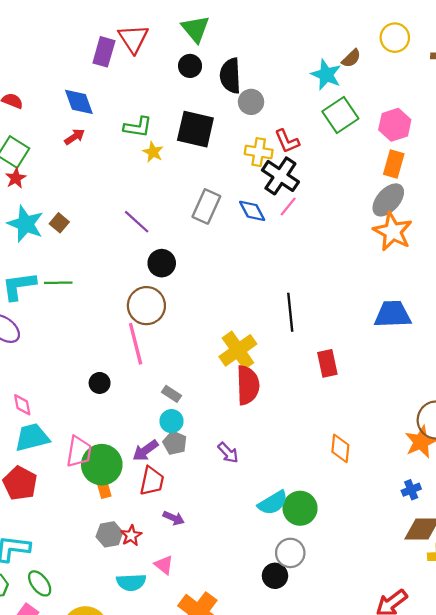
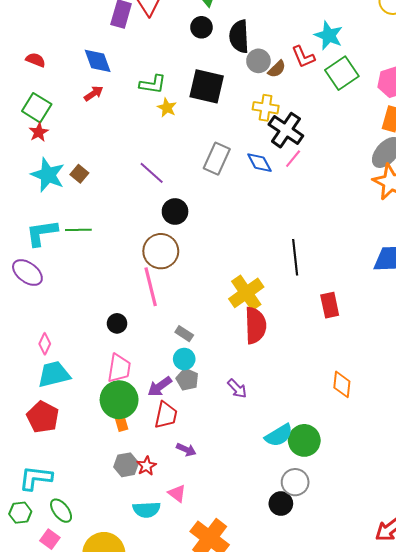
brown semicircle: (351, 58) -> (277, 69), moved
red L-shape: (287, 141) -> (303, 57), moved
pink diamond: (22, 405) -> (45, 344), turned 35
pink trapezoid: (79, 452) -> (119, 368), moved

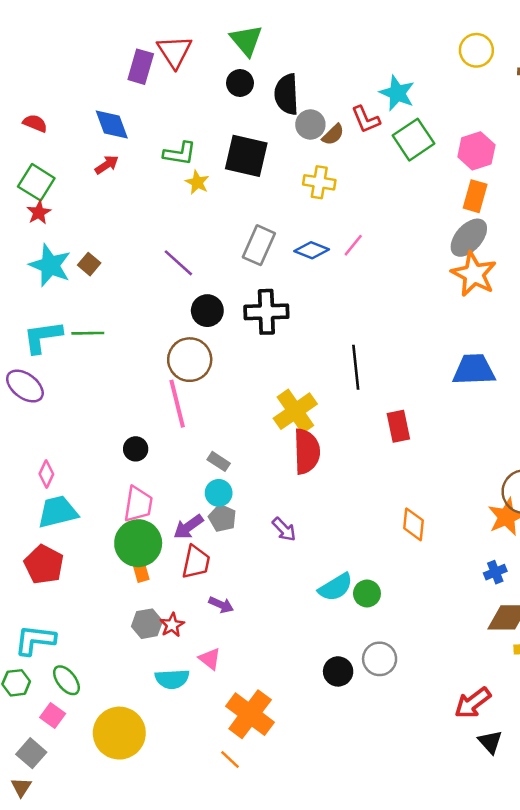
black cross: (286, 130) -> (266, 312), moved, turned -36
blue diamond: (259, 163) -> (312, 250), turned -40
green circle: (304, 440) -> (367, 593), size x0.7
gray circle: (295, 482) -> (380, 659), moved

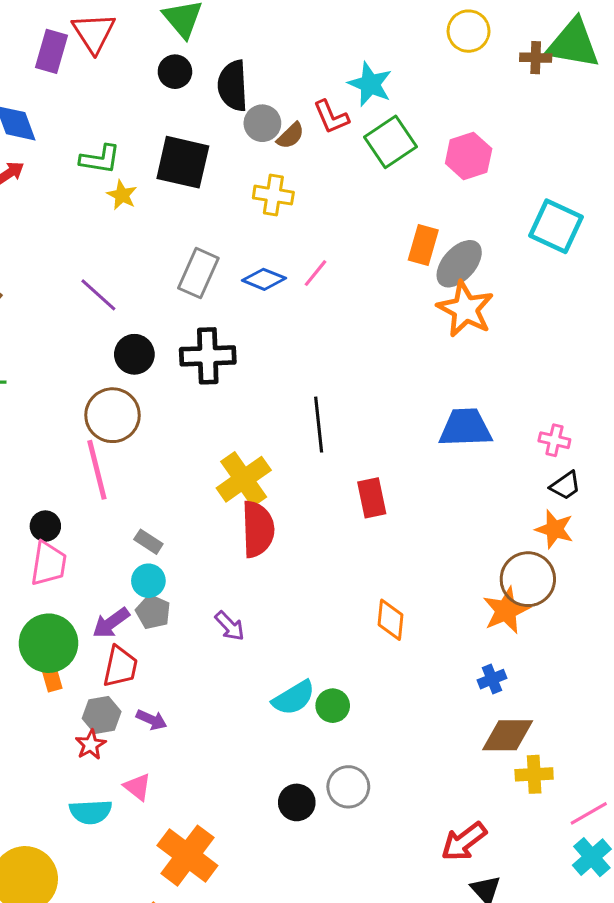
orange rectangle: (475, 196) -> (423, 245), moved
pink trapezoid: (138, 504) -> (48, 564), moved
gray hexagon: (147, 624) -> (102, 715), moved

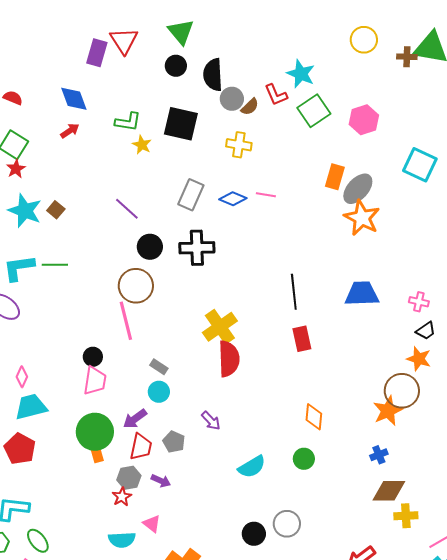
pink line: (315, 273) -> (266, 195), turned 60
black line: (319, 425) -> (294, 292), moved
gray pentagon: (153, 612) -> (174, 442), moved
green circle: (333, 706) -> (304, 459), moved

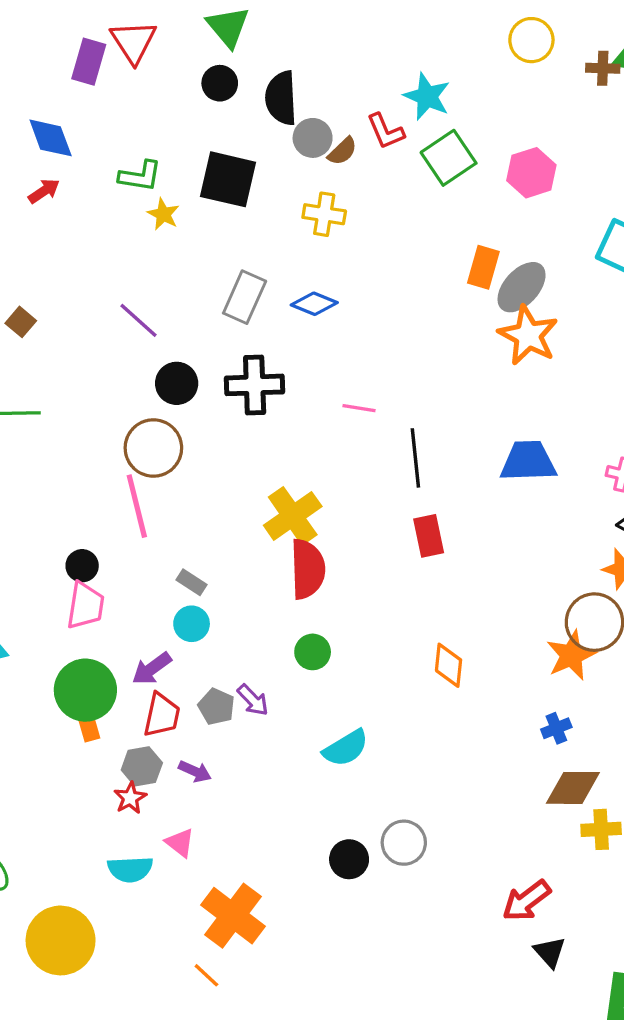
pink line: (266, 195) -> (359, 408), moved
purple arrow: (211, 421) -> (253, 700), moved
green circle: (304, 459) -> (313, 652), moved

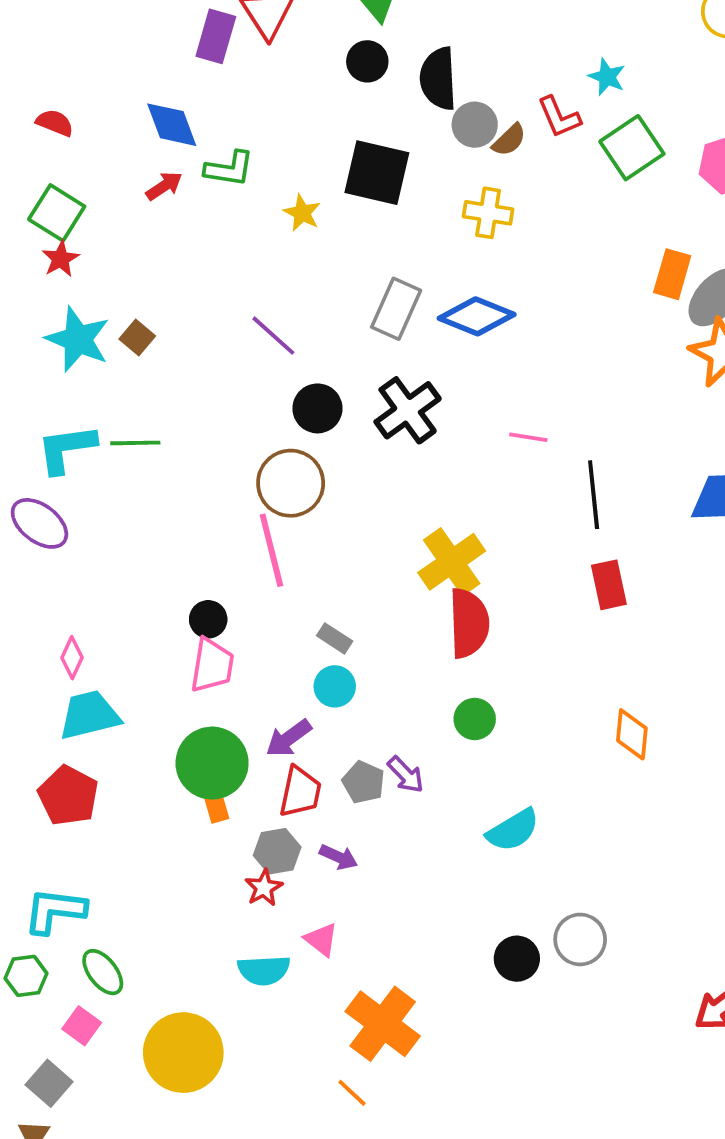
cyan star: (427, 96) -> (607, 77), size x0.7
green L-shape: (140, 176) -> (229, 169), moved
blue diamond: (314, 304) -> (477, 316), size x1.4
black cross: (255, 385) -> (408, 410), turned -34

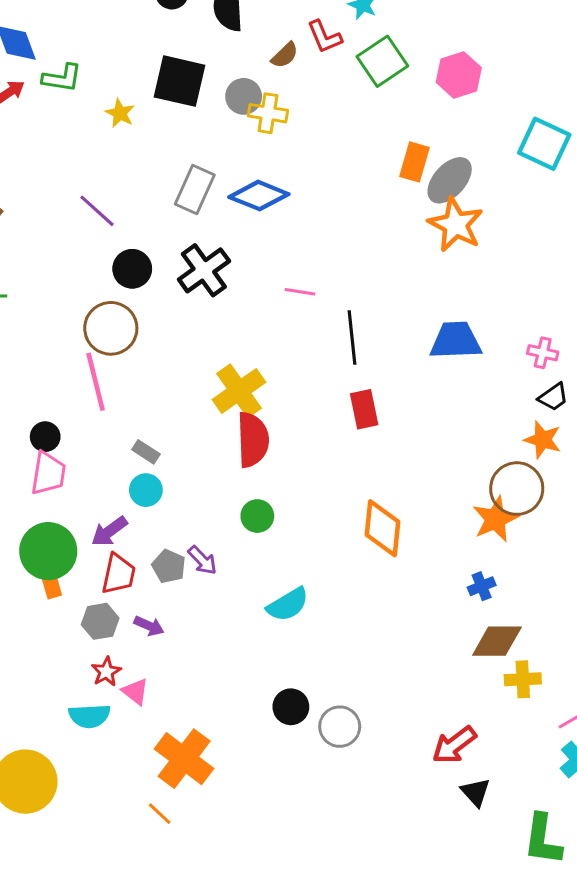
gray circle: (475, 125) -> (244, 96), moved
orange diamond: (632, 734) -> (382, 528), size x1.4
red star: (264, 888) -> (106, 672), moved
gray circle: (580, 939) -> (340, 727), moved

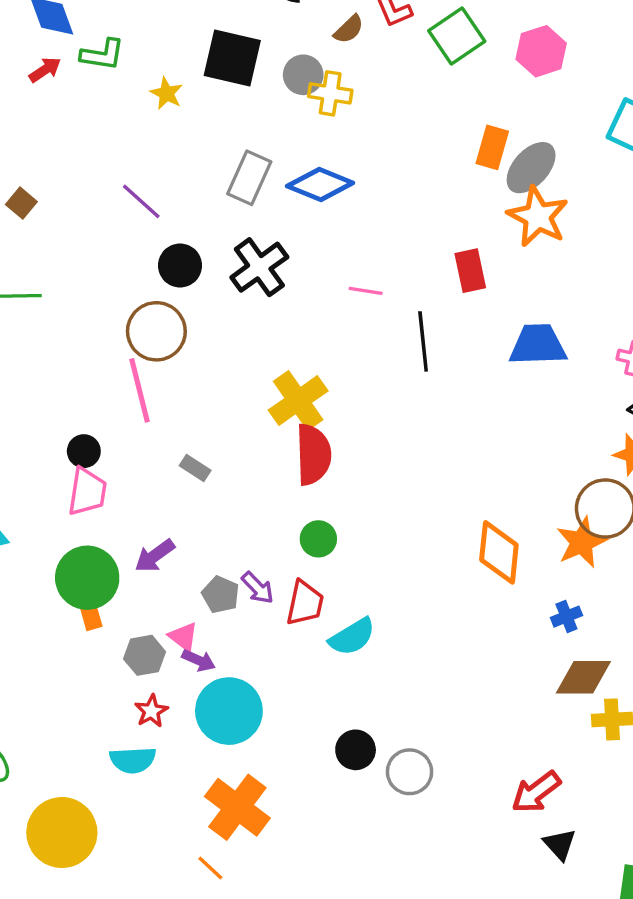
red rectangle: (364, 409) -> (470, 271), moved
cyan circle: (146, 490) -> (229, 711), moved, size x1.8
orange diamond: (382, 528) -> (499, 552), moved
red trapezoid: (118, 574) -> (305, 603), moved
pink triangle: (135, 692) -> (183, 637), moved

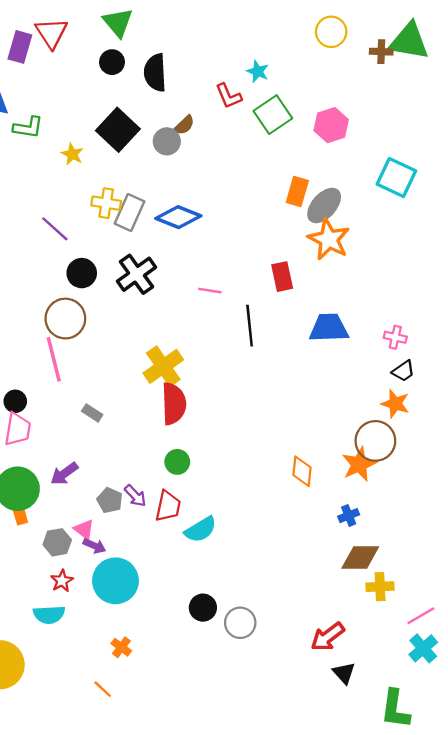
brown semicircle: (349, 29) -> (184, 125), moved
black square: (232, 58) -> (118, 130), turned 30
yellow cross: (330, 93) -> (106, 203), moved
orange diamond: (499, 552) -> (302, 471), size x0.7
orange cross: (237, 807) -> (121, 647), size x0.5

